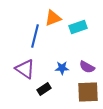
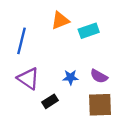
blue line: (35, 36) -> (22, 41), moved

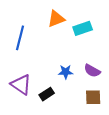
purple triangle: (28, 79) -> (21, 85), moved
brown square: (100, 105) -> (93, 97), size x0.7

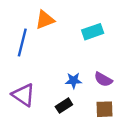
orange triangle: (56, 19) -> (45, 20), moved
black rectangle: (47, 94) -> (64, 106), moved

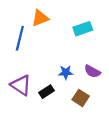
black rectangle: (64, 106) -> (47, 92), moved
brown square: (104, 109) -> (81, 98), moved, turned 35

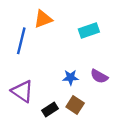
black rectangle: (47, 92) -> (50, 110), moved
brown square: (81, 98) -> (75, 105), moved

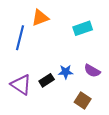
brown square: (75, 105) -> (83, 101), moved
black rectangle: (50, 110) -> (47, 80), moved

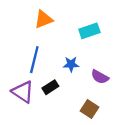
blue line: (20, 38) -> (34, 60), moved
blue star: (66, 72) -> (71, 64), moved

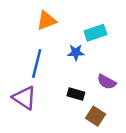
blue star: (71, 64) -> (76, 52), moved
black rectangle: (50, 87) -> (76, 94), moved, turned 49

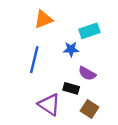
purple semicircle: (107, 82) -> (87, 73), moved
purple triangle: (24, 98) -> (49, 104), moved

